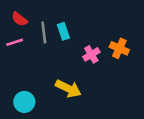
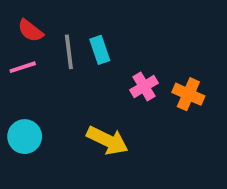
orange cross: (119, 48) -> (188, 94), moved
cyan circle: (24, 102) -> (25, 137), moved

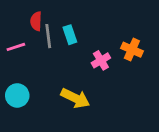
red semicircle: (30, 31) -> (36, 21), moved, turned 54
orange cross: (188, 94) -> (132, 50), moved

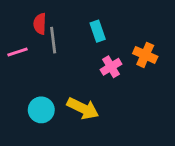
cyan rectangle: (70, 35) -> (98, 31), moved
cyan circle: (17, 95) -> (41, 110), moved

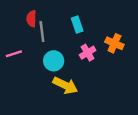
pink line: (18, 52) -> (14, 54), moved
cyan circle: (41, 110) -> (54, 61), moved

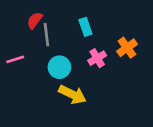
red semicircle: (31, 19) -> (35, 20), turned 35
orange cross: (114, 43) -> (127, 48), turned 30

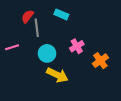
cyan rectangle: (85, 27) -> (61, 14), moved, turned -48
orange cross: (127, 48) -> (100, 61), moved

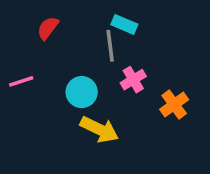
cyan rectangle: (61, 14) -> (124, 24), moved
gray line: (37, 28) -> (110, 46), moved

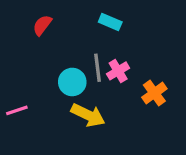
gray line: (110, 46) -> (98, 68), moved
pink line: (21, 81) -> (17, 110), moved

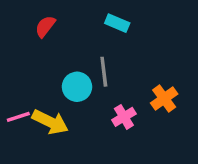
pink cross: (118, 71) -> (124, 117), moved
yellow arrow: (88, 115) -> (50, 122), moved

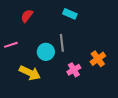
pink line: (18, 117) -> (11, 45), moved

